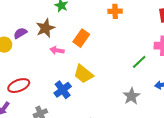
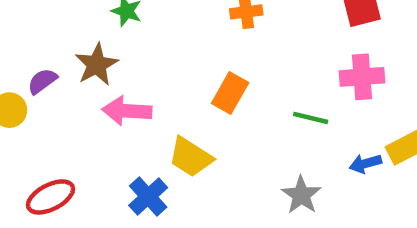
orange rectangle: (81, 38) -> (230, 93), moved
pink arrow: (57, 50) -> (127, 111), size x1.5
green line: (139, 62) -> (311, 118), turned 63

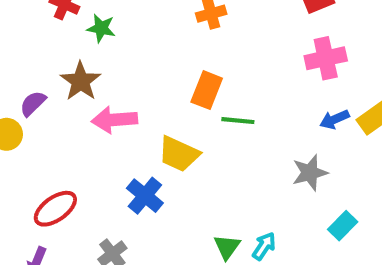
green line: (311, 118) -> (238, 121), moved
blue arrow: (365, 164) -> (334, 119), moved
gray star: (301, 195) -> (310, 173), moved, turned 30

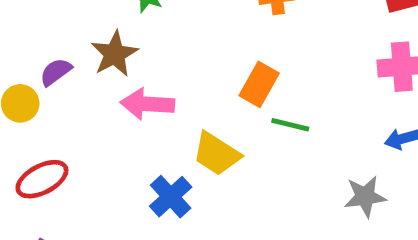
red ellipse: (55, 209) -> (42, 179), moved

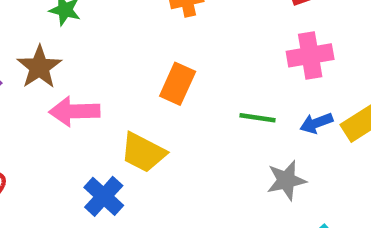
green line: (290, 125) -> (258, 118), moved

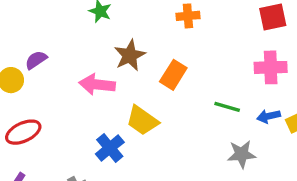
brown star: (39, 67) -> (130, 55), moved

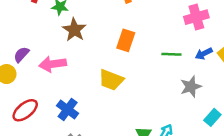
brown star: (130, 55) -> (74, 30), moved
pink arrow: (97, 85) -> (53, 64), moved
blue cross: (110, 148) -> (68, 110), moved

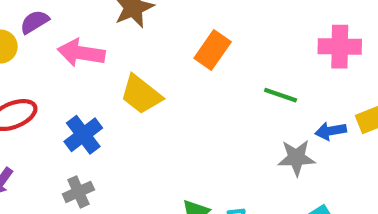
blue arrow: (204, 54) -> (331, 131), moved
yellow trapezoid: (111, 80) -> (141, 95), moved

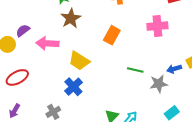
pink cross: (340, 47) -> (157, 26), moved
green line: (281, 95) -> (135, 70), moved
blue cross: (83, 135) -> (73, 87), moved

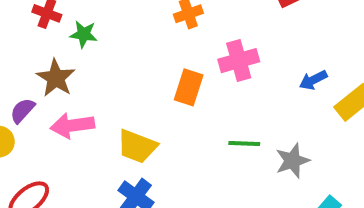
brown star: (71, 18) -> (56, 78), moved
pink cross: (157, 26) -> (239, 61), moved
blue arrow: (174, 69) -> (313, 80), moved

